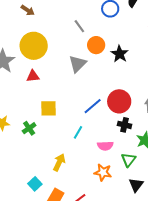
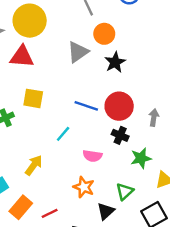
black star: (120, 54) -> (115, 62), moved
red triangle: (33, 76) -> (22, 57), size x1.5
blue line: (93, 106) -> (86, 106), turned 48
green triangle: (128, 160) -> (125, 191), moved
black triangle: (136, 185) -> (106, 211), moved

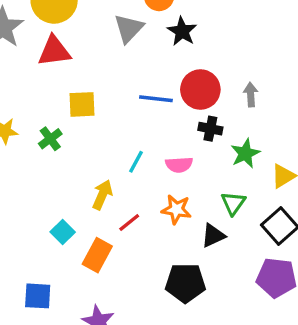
cyan line: (63, 134) -> (136, 162), moved
black triangle: (106, 211) -> (213, 236), turned 30
red line: (50, 213) -> (129, 223), moved

